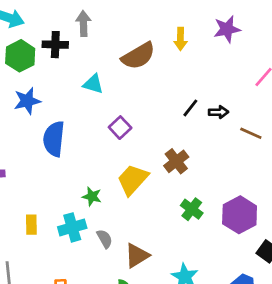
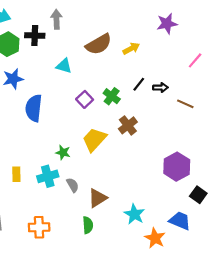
yellow arrow: (181, 39) -> (131, 49), moved, turned -119
green cross: (192, 209) -> (112, 96), moved

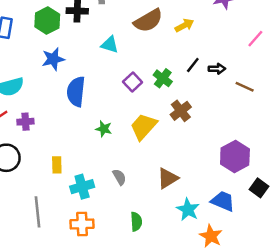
green star: (63, 153) -> (104, 129), moved
cyan cross: (48, 176) -> (82, 187), moved
brown triangle: (98, 198) -> (168, 178), moved
blue trapezoid: (180, 221) -> (223, 201), moved

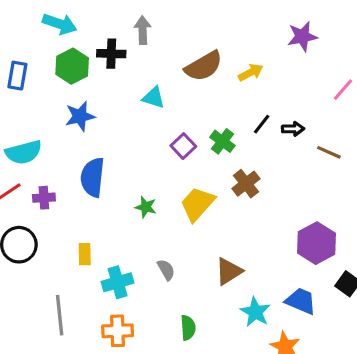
blue semicircle: (76, 92) -> (92, 177), moved

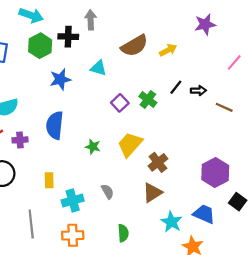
blue star: (80, 116) -> (60, 79), moved
brown cross: (246, 184) -> (158, 162), moved

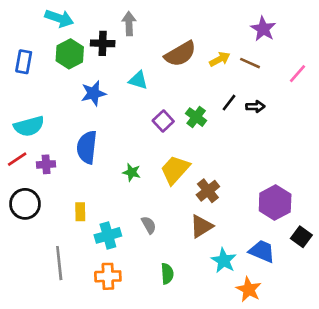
purple star: (205, 24) -> (263, 29), turned -30
brown line: (224, 107) -> (250, 63), moved

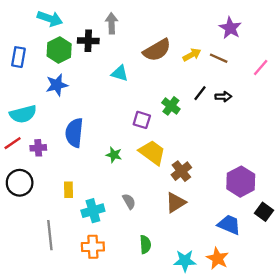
blue star: (93, 93) -> (57, 85), moved
purple square: (163, 121) -> (142, 120), moved, turned -30
yellow trapezoid: (175, 170) -> (152, 152), turned 84
cyan star: (224, 260) -> (185, 261), moved, turned -30

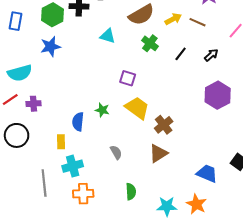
black arrow: (223, 97) -> (211, 55), moved, turned -40
green cross: (171, 106) -> (150, 43), moved
blue semicircle: (74, 133) -> (78, 122), moved, size x0.7
purple hexagon: (241, 182) -> (218, 95), moved
cyan cross: (93, 211) -> (73, 166), moved

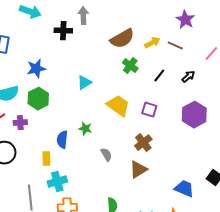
green hexagon: (53, 15) -> (38, 99), moved
cyan triangle: (108, 36) -> (84, 83), moved, turned -49
purple square: (128, 78) -> (149, 110), moved
yellow trapezoid: (137, 108) -> (118, 106), moved
gray semicircle: (116, 152) -> (106, 155), moved

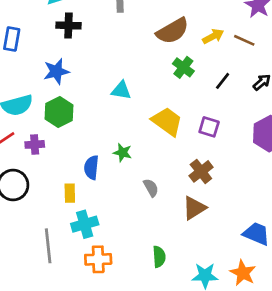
black cross: (63, 31) -> (68, 25), moved
cyan triangle: (84, 83) -> (121, 90), turned 42

